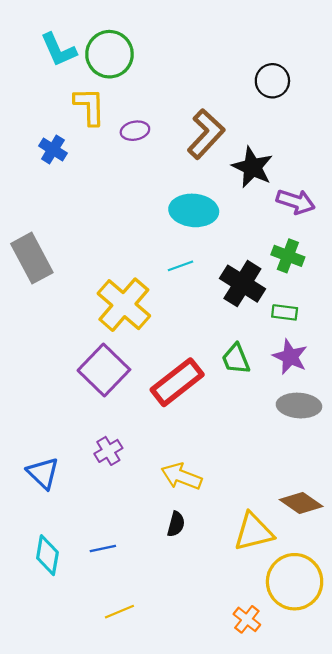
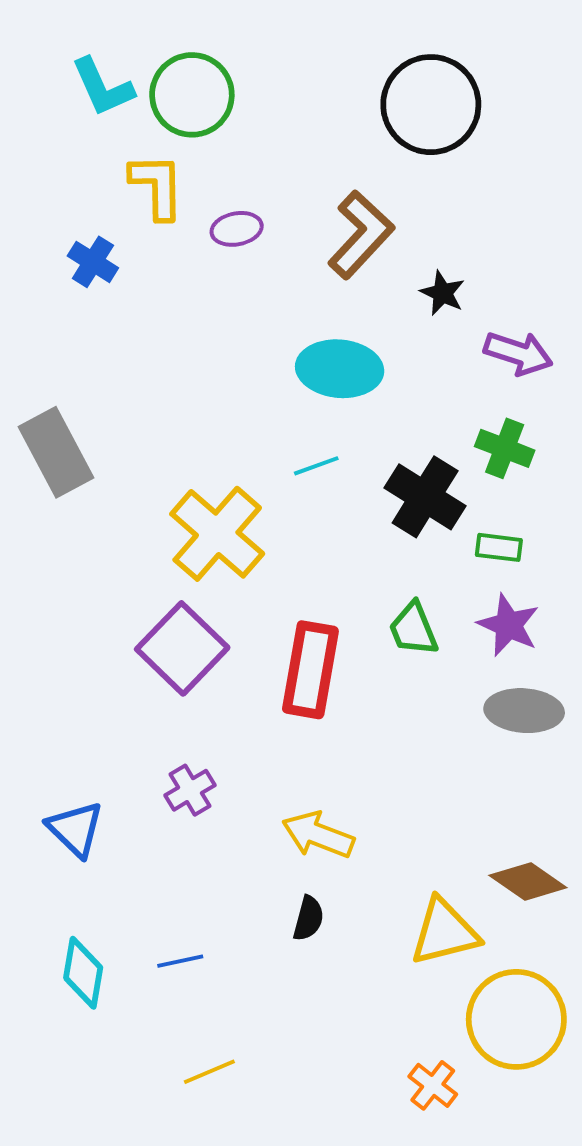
black circle: (272, 81) -> (431, 105), moved, size x1.6
black star: (252, 167) -> (442, 293), size x0.6
red rectangle: (177, 382) -> (310, 670), turned -42

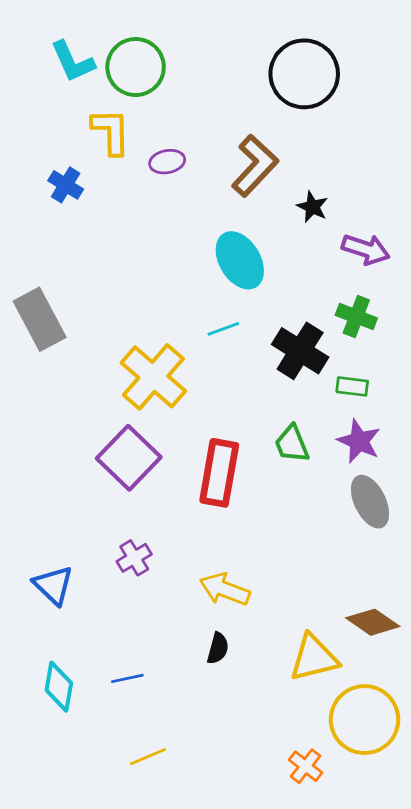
cyan ellipse: (340, 369) -> (240, 260), turned 54
gray ellipse: (524, 711) -> (370, 502), turned 60

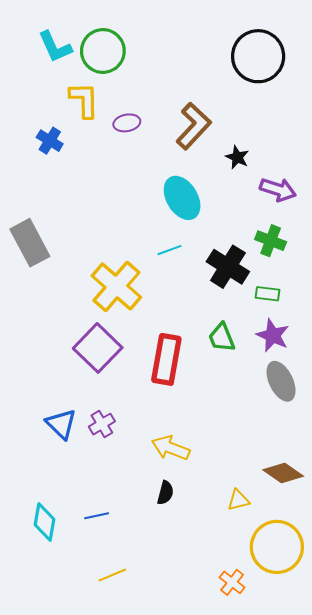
black circle: (304, 74) -> (258, 56), moved
blue triangle: (53, 585) -> (61, 424), moved
yellow triangle: (314, 658) -> (238, 500), size x0.6

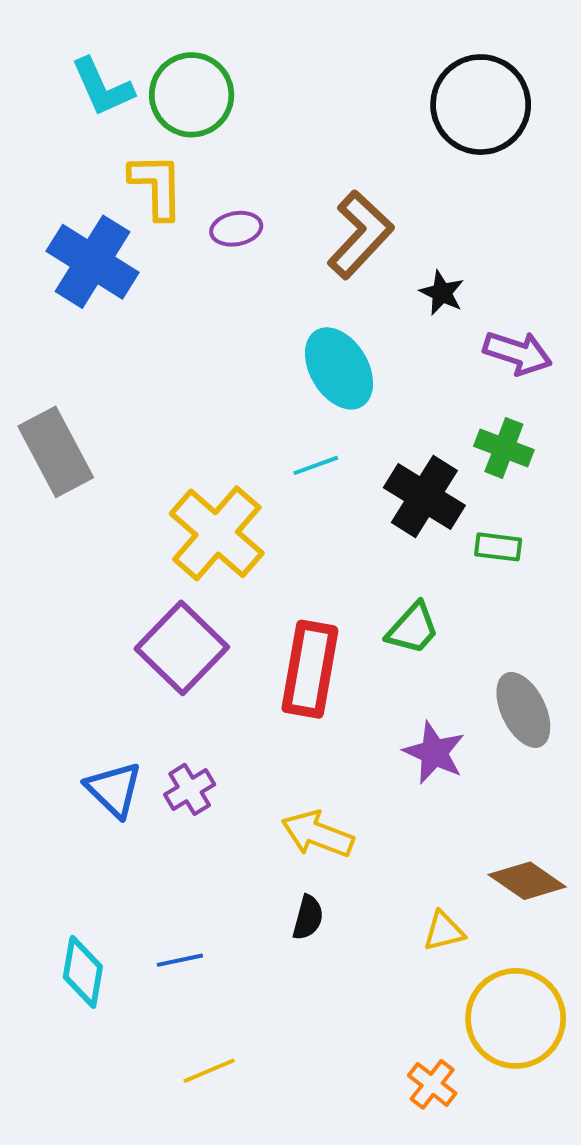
blue cross: (50, 141) -> (93, 262), size x1.8
purple star: (273, 335) -> (434, 753), moved
green trapezoid: (222, 338) -> (413, 628), turned -116

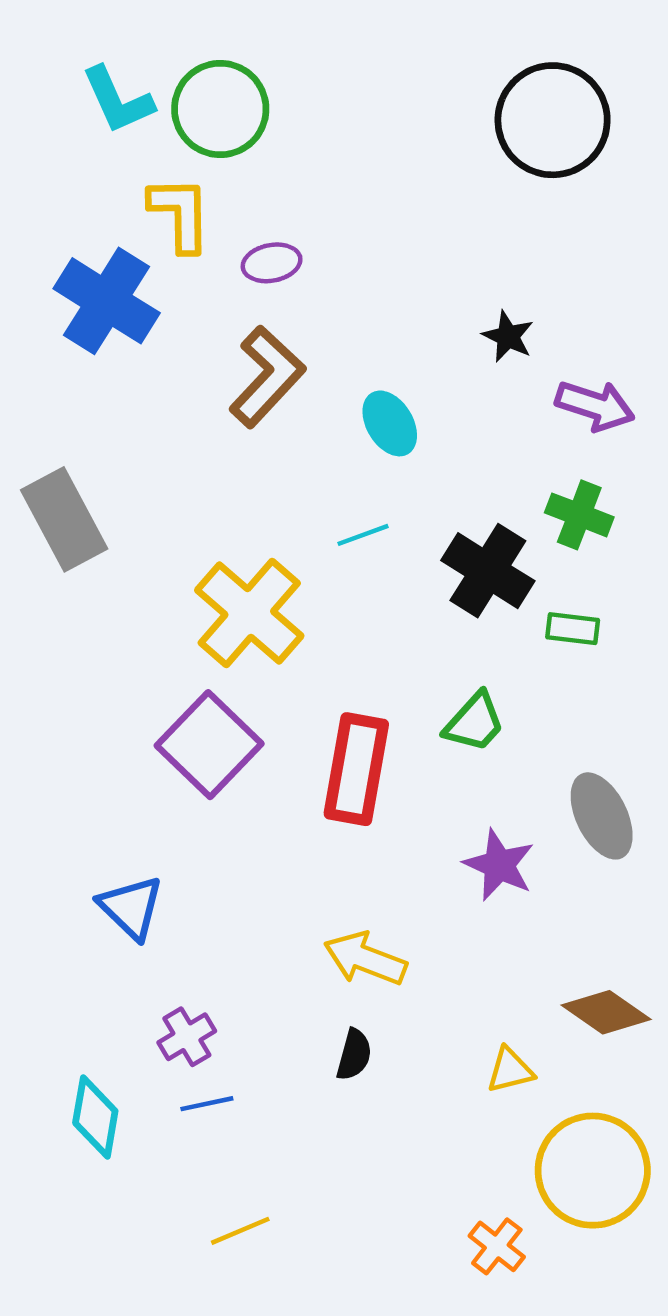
brown L-shape: (360, 235) -> (267, 377), moved
cyan ellipse: (339, 368) -> (390, 423), size x0.7
purple cross: (190, 789) -> (187, 1037), moved

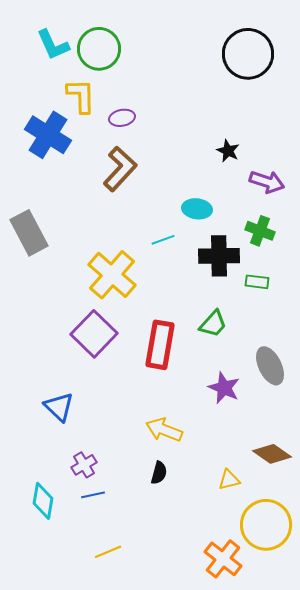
cyan ellipse: (390, 423) -> (197, 209), moved, turned -52
black cross: (488, 571) -> (219, 256), turned -33
orange cross: (497, 1246) -> (223, 559), size x1.5

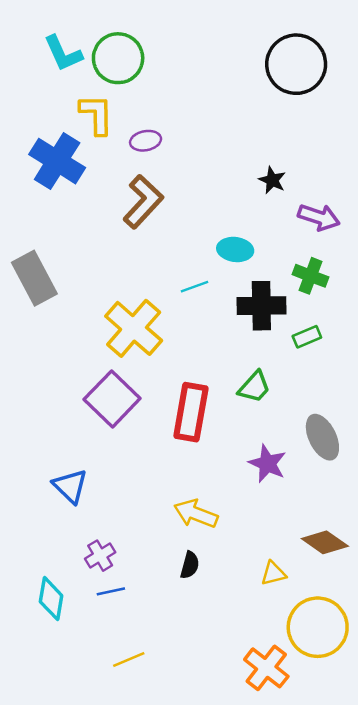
green rectangle: (257, 282) -> (307, 337), turned -30

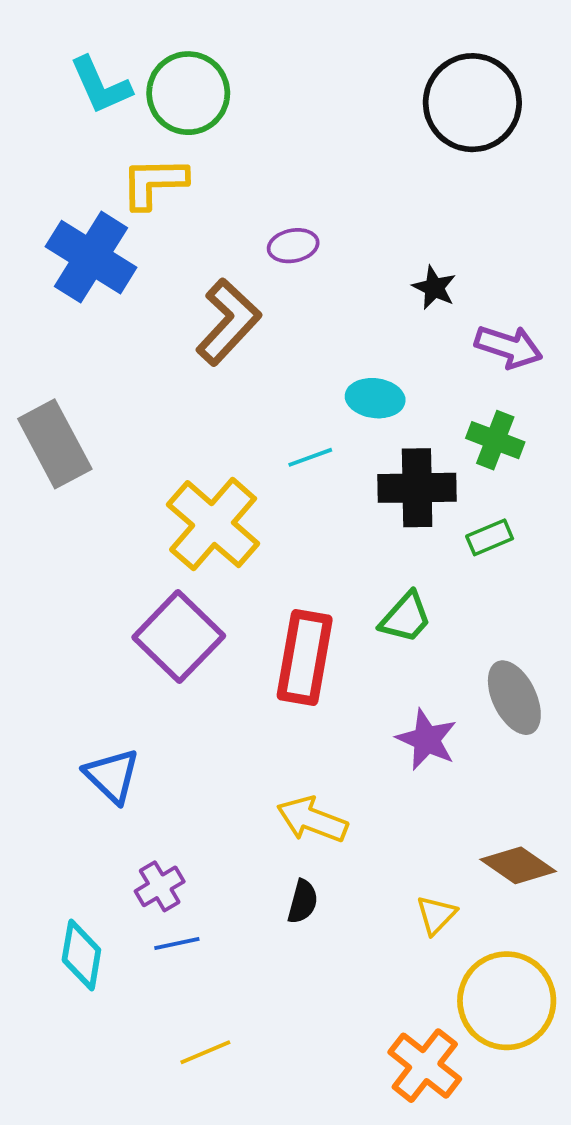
yellow L-shape: (97, 114) -> (154, 183), turned -90
purple ellipse: (146, 141) -> (293, 246), moved
yellow triangle: (273, 573) -> (436, 915), turned -32

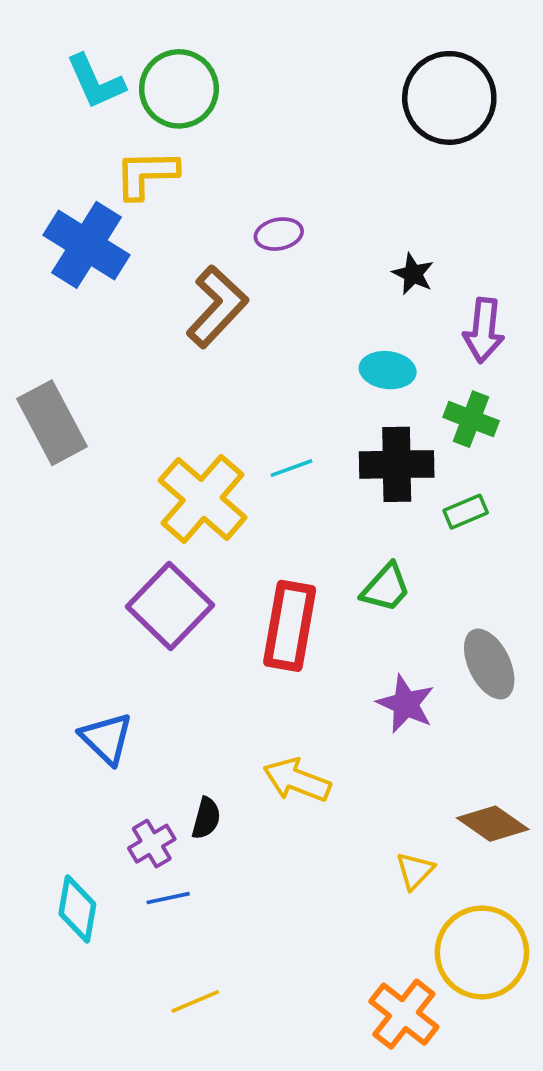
purple arrow: (509, 347) -> (484, 330), turned 78
cyan ellipse: (375, 398) -> (388, 370), moved
cyan line: (310, 457) -> (291, 468), moved
black semicircle: (303, 902) -> (206, 818), moved

